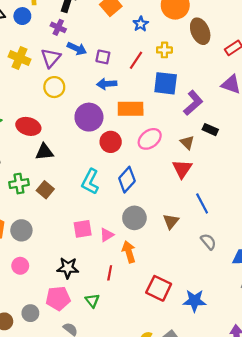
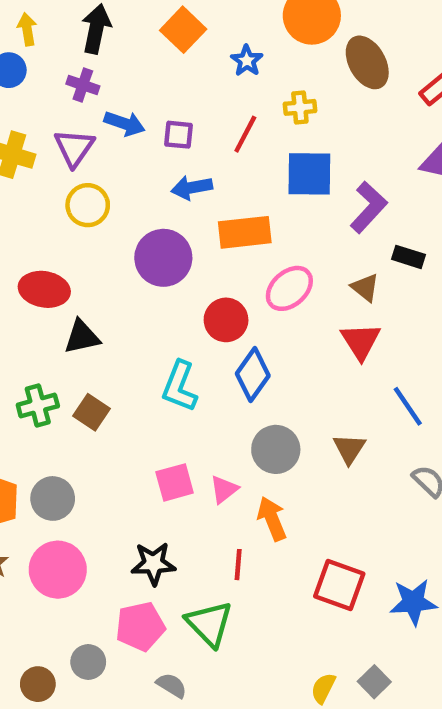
red circle: (111, 142) -> (226, 320), moved
pink circle: (20, 266) -> (58, 570), size x1.6
green triangle: (92, 301) -> (209, 624), size x1.6

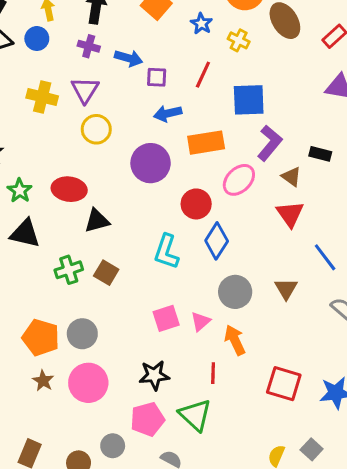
yellow cross: (300, 107) -> (239, 40), moved, turned 35
blue arrow: (125, 123) -> (129, 58), moved
purple L-shape: (369, 207) -> (270, 143), moved

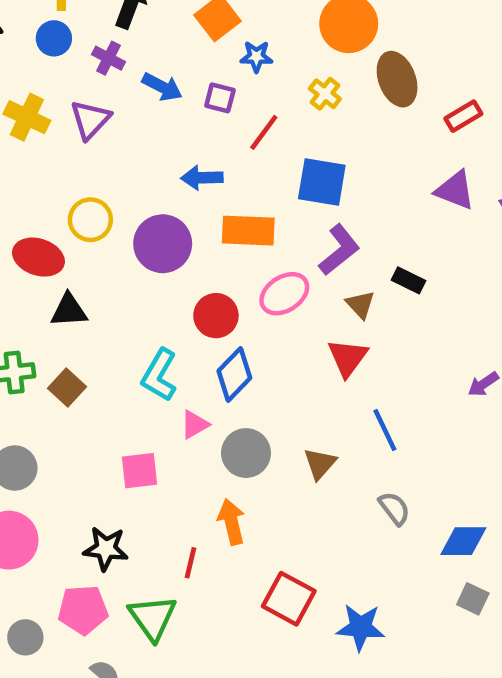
blue star: (201, 24) -> (256, 57), moved, turned 30
blue circle: (37, 39) -> (54, 38), moved
purple square: (157, 77) -> (220, 98), moved
yellow circle: (96, 129) -> (90, 220), moved
pink triangle: (201, 321) -> (195, 425), moved

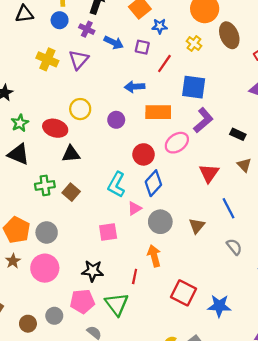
purple circle: (163, 244) -> (116, 120), size x0.6
brown triangle: (360, 305) -> (244, 165), moved

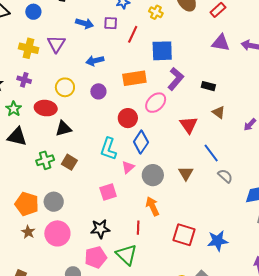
purple cross: (87, 29) -> (24, 80), moved
blue arrow: (135, 87) -> (95, 61), moved
gray semicircle: (234, 247) -> (225, 176), moved

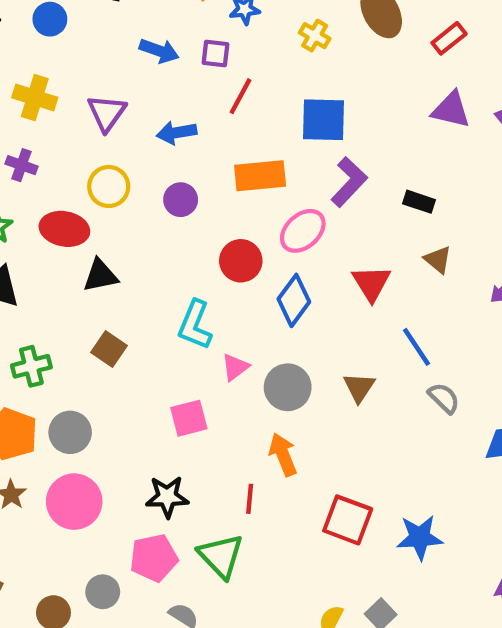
red line: (133, 34) -> (241, 96), moved
purple triangle: (56, 44) -> (107, 113), moved
blue diamond: (141, 142) -> (294, 300), moved
green cross: (45, 160) -> (31, 366), moved

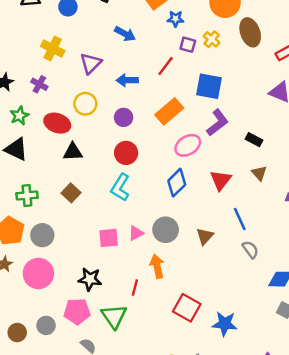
purple square: (215, 54) -> (188, 45), moved
orange rectangle: (260, 176) -> (169, 111), turned -44
red circle: (241, 261) -> (126, 153), moved
pink triangle: (235, 367) -> (136, 233), moved

